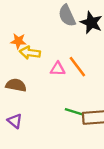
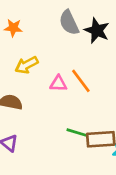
orange star: (18, 41) -> (13, 28), moved
yellow arrow: (30, 53) -> (27, 65), turned -36

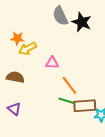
orange star: (13, 28) -> (17, 38), moved
orange line: (81, 81) -> (69, 85), moved

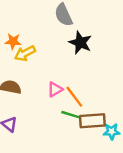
black star: (82, 22) -> (80, 43), moved
pink triangle: (52, 63) -> (55, 89), moved, turned -32

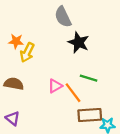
yellow arrow: (25, 53) -> (27, 52), turned -36
green line: (71, 115) -> (89, 78), moved

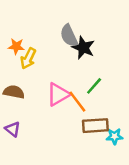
gray semicircle: (63, 17) -> (69, 36), moved
green line: (89, 78) -> (94, 86), turned -66
pink triangle: (55, 86) -> (58, 94), size x1.5

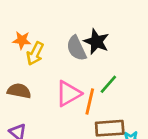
gray semicircle: (69, 36) -> (76, 48), moved
orange line: (77, 102) -> (90, 102), turned 50

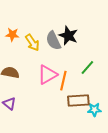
yellow arrow: (35, 54) -> (32, 43), moved, turned -60
green line: (108, 84) -> (87, 68), moved

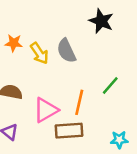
black star: (68, 36) -> (101, 21), moved
pink triangle: (47, 75) -> (46, 110), moved
brown rectangle: (78, 101) -> (69, 131), moved

